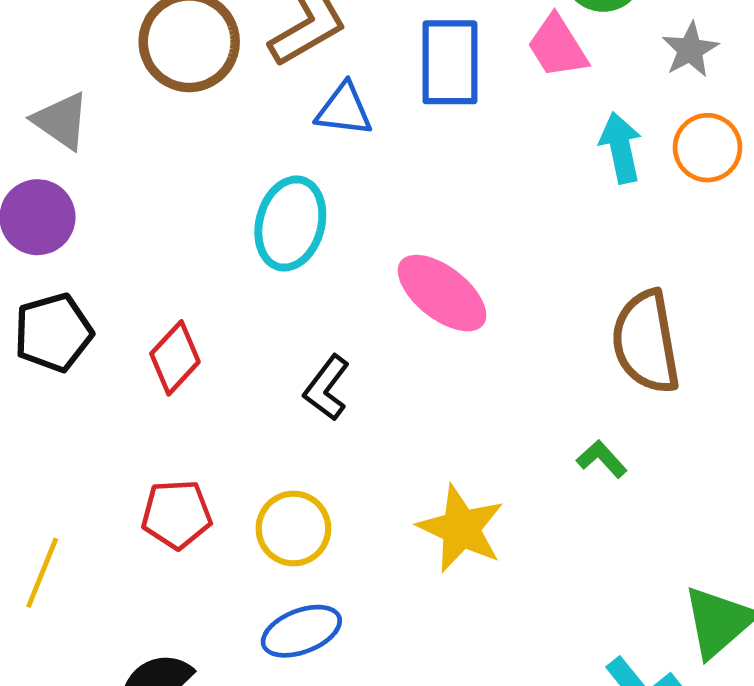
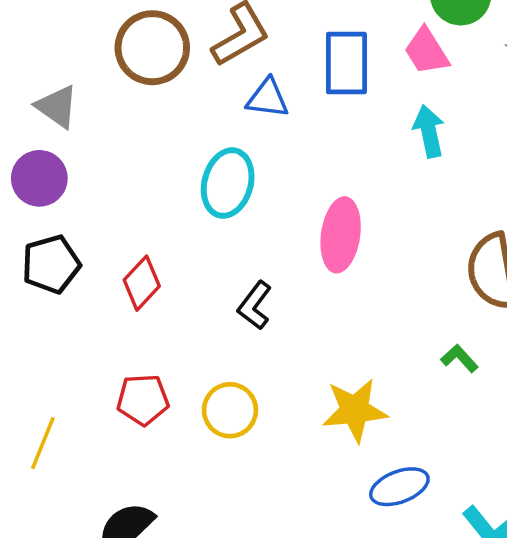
cyan arrow: (621, 148) -> (429, 131), moved
pink ellipse: (442, 293) -> (341, 235), turned 60
yellow star: (461, 528) -> (355, 410), turned -30
blue ellipse: (301, 631) -> (399, 487), moved

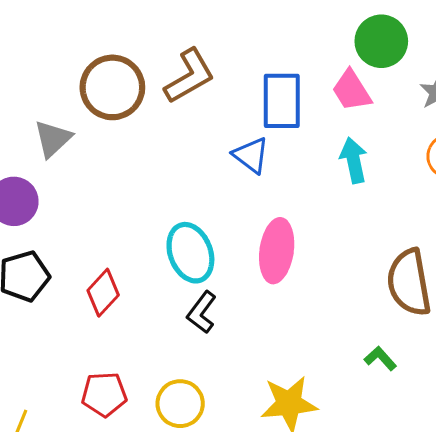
blue triangle: (268, 98) -> (251, 155), moved, turned 30
gray triangle: (57, 107) -> (53, 139), moved, turned 42
cyan ellipse: (228, 183) -> (190, 253), moved, turned -36

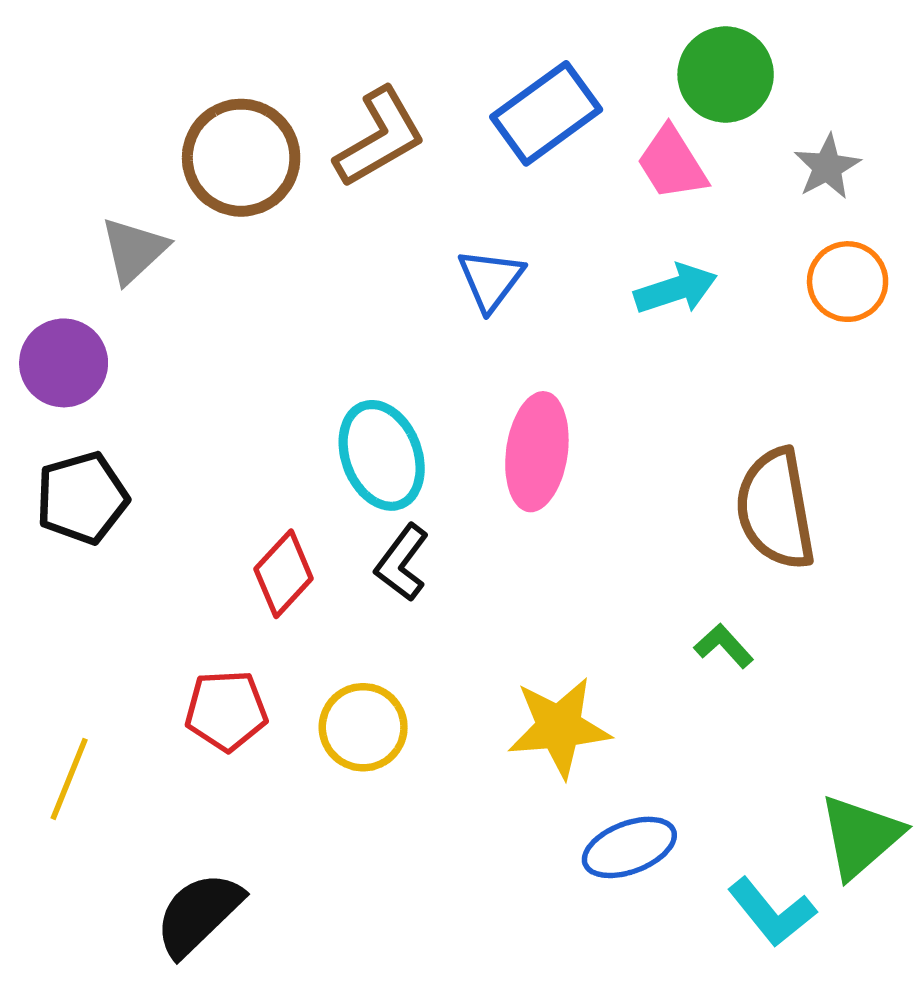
blue rectangle: (282, 101) -> (546, 113), moved, turned 54
blue triangle: (251, 155) -> (491, 280), turned 30
cyan arrow: (354, 160) -> (676, 289), turned 84
red diamond: (103, 293) -> (284, 574), moved

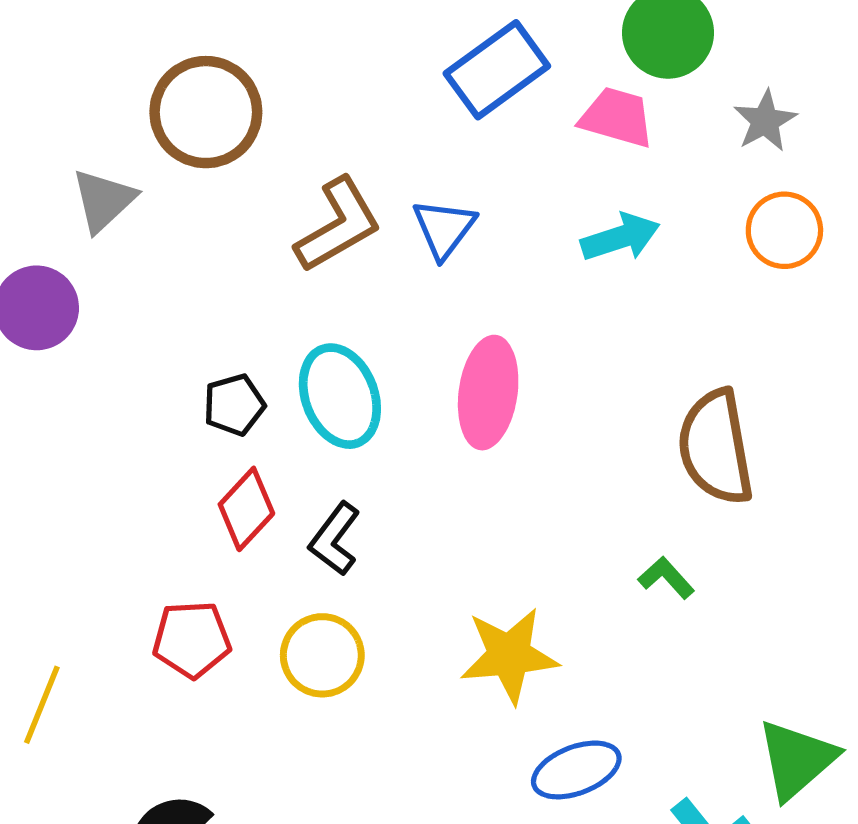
brown L-shape: (380, 137) -> (338, 225), moved
pink trapezoid: (672, 163) -> (617, 117), turned 138
black pentagon: (82, 498) -> (234, 405), moved, size x0.7
black L-shape: (402, 563) -> (335, 539), moved

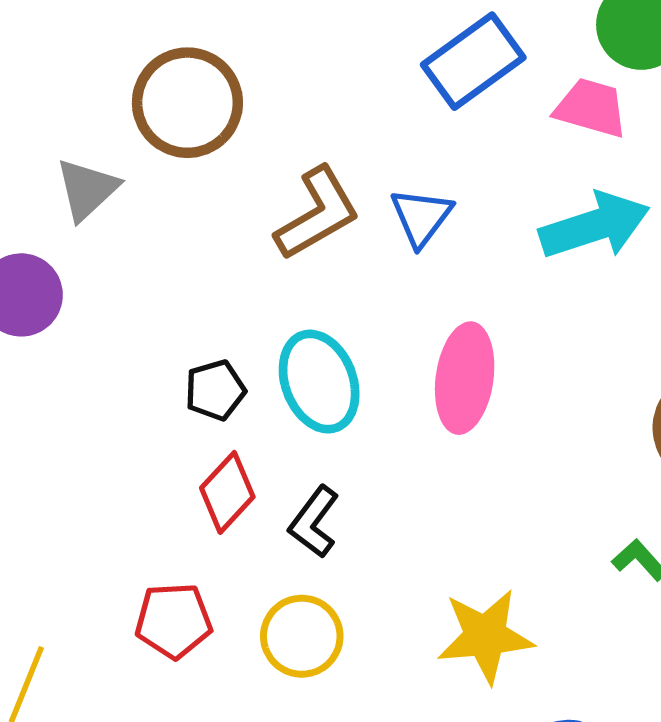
cyan arrow: (620, 237) -> (595, 226), size x1.4

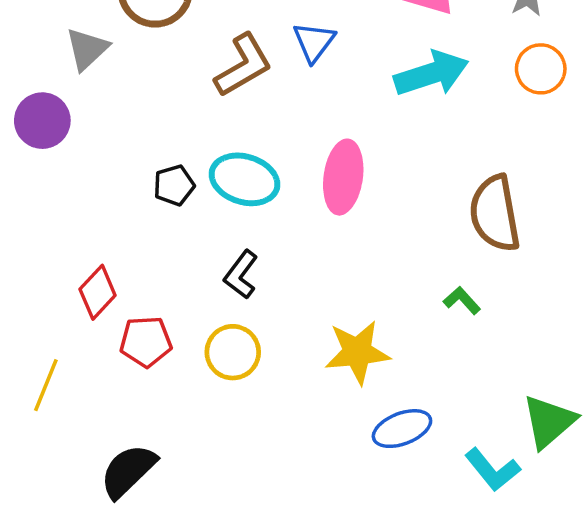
blue triangle: (421, 217) -> (314, 42), moved
cyan ellipse: (319, 382) -> (244, 179), turned -52
red diamond: (227, 492) -> (98, 292), moved

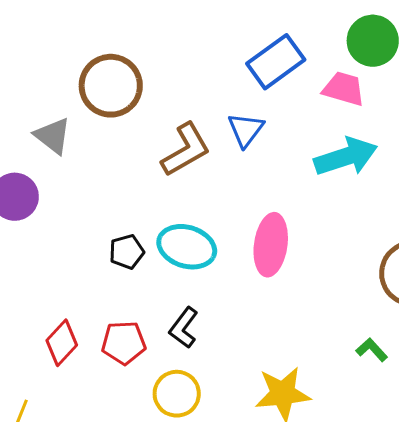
gray triangle: (87, 49) -> (53, 136), turned -39
red pentagon: (146, 342) -> (124, 343), moved

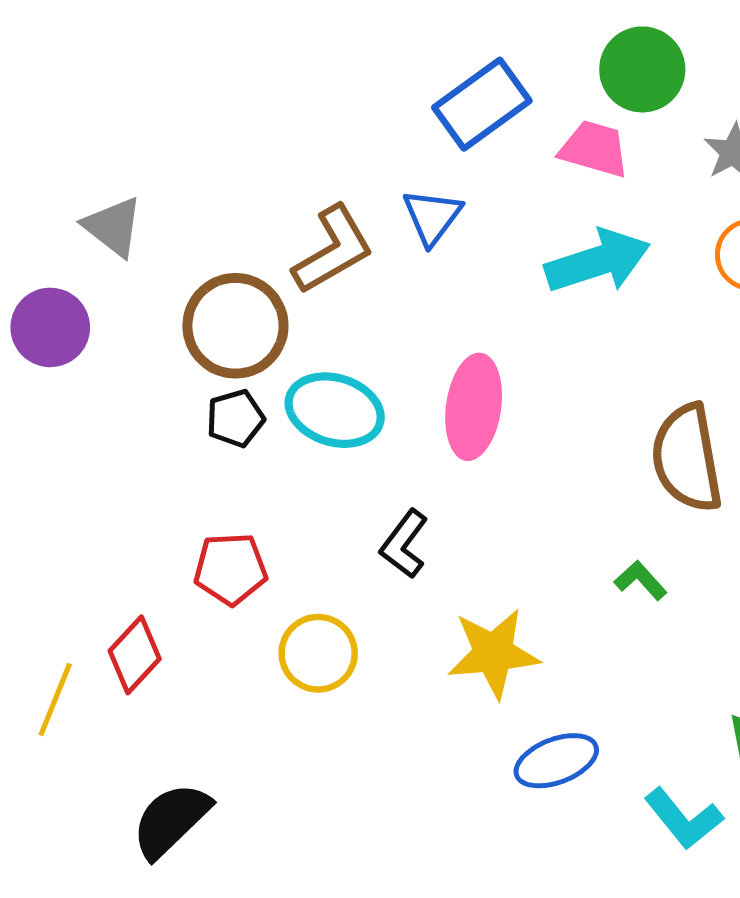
brown circle: (111, 86) -> (235, 326), moved
black L-shape: (184, 328) -> (404, 544), moved
red diamond: (62, 343) -> (135, 655), moved

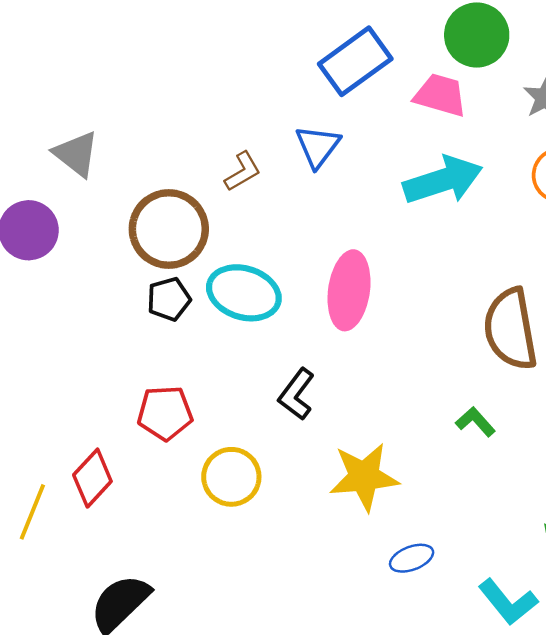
brown L-shape: (333, 250) -> (243, 171), size x0.6
blue ellipse: (556, 761) -> (412, 558), size x0.7

